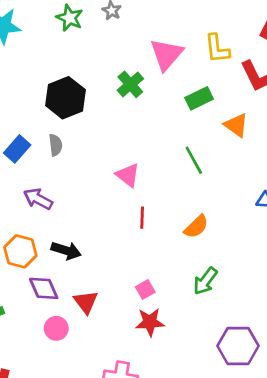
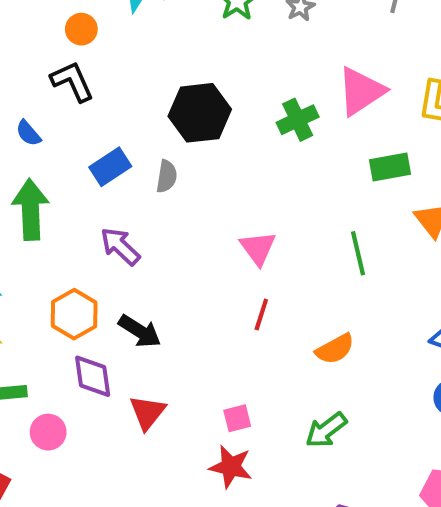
pink circle: (56, 328) -> (48, 432), moved

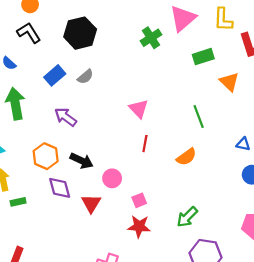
black hexagon: (200, 113) -> (80, 33), moved
gray semicircle: (167, 176) -> (85, 77), turned 49
green line: (358, 253) -> (199, 117), moved
green arrow: (326, 430) -> (187, 217), moved
pink circle: (48, 432) -> (112, 178), moved

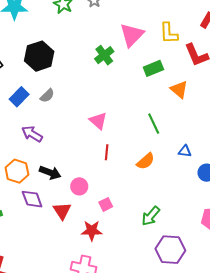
blue triangle: (243, 144) -> (185, 151), moved
red star: (139, 226) -> (92, 231), moved

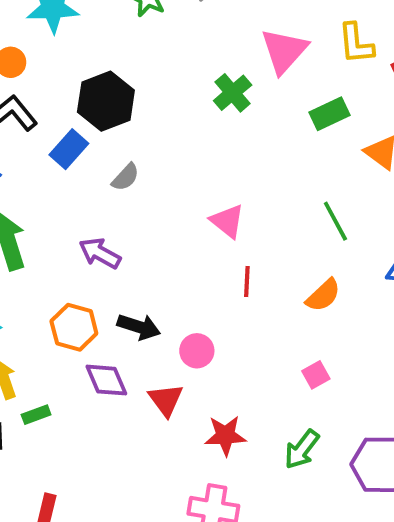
blue rectangle: (19, 97) -> (69, 149), moved
pink square: (106, 204) -> (316, 375), moved
green arrow: (151, 216) -> (302, 449), moved

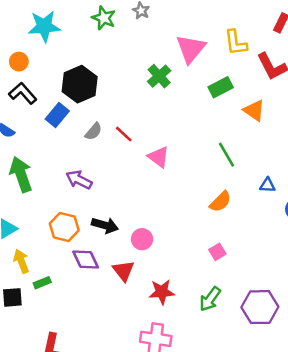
red line: (247, 282) -> (124, 134), moved, turned -48

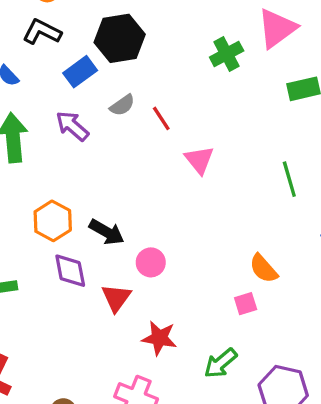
black L-shape: (23, 93) -> (42, 32), turned -36
purple arrow: (79, 180) -> (72, 126), moved
orange semicircle: (220, 202) -> (263, 269), moved, turned 80

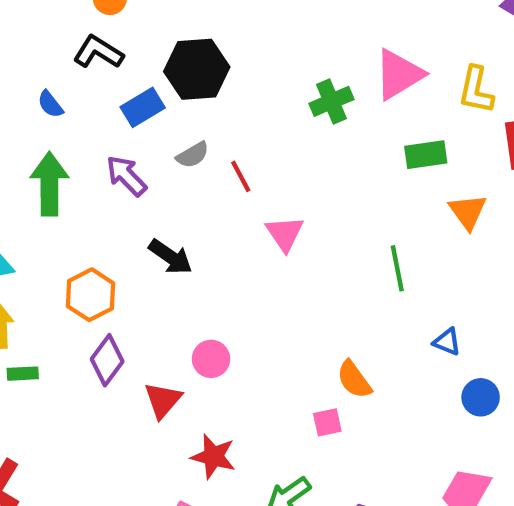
black arrow: (107, 232) -> (170, 257), moved
purple diamond: (70, 271) -> (107, 360), turned 42

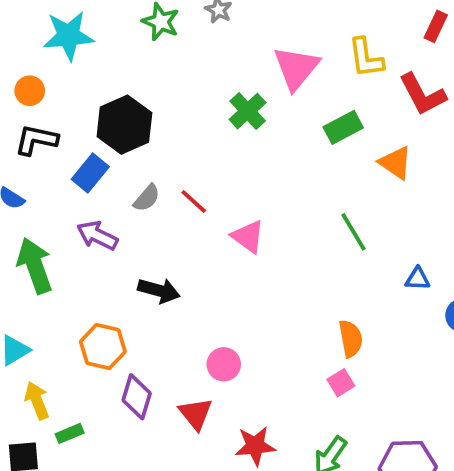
orange semicircle: (354, 380) -> (351, 339), turned -135

